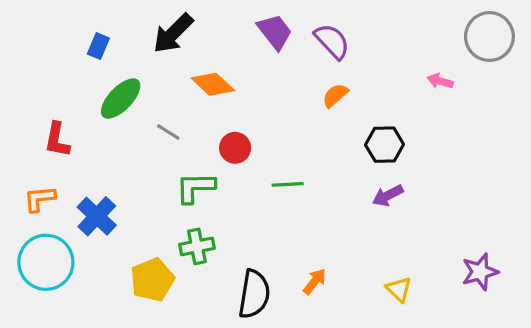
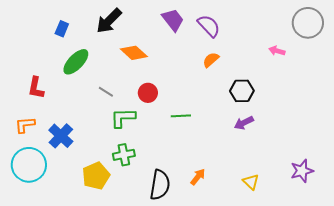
gray line: (168, 132) -> (106, 92), moved

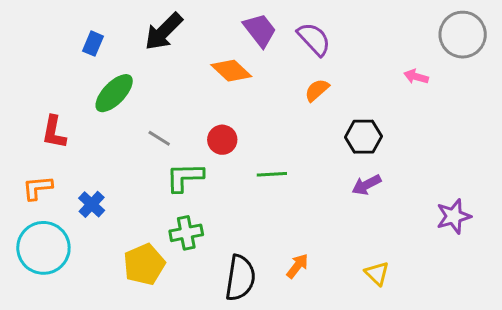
orange diamond: (134, 53) -> (231, 71), moved
blue cross: (61, 136) -> (92, 204), size x0.7
purple star: (302, 171) -> (454, 216), moved

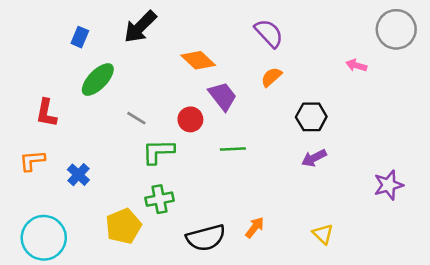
purple trapezoid: (260, 30) -> (223, 96), moved
cyan circle: (43, 248) -> (44, 238), moved
black semicircle: (240, 278) -> (206, 238), turned 66

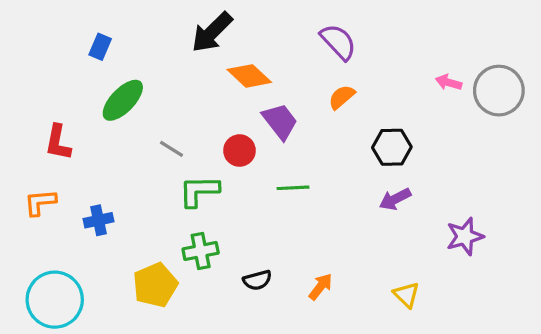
black arrow: (140, 27) -> (212, 32), moved
gray circle: (396, 29) -> (499, 91), moved
blue cross: (78, 175) -> (98, 220), turned 35
purple star: (388, 185) -> (465, 236), moved
black semicircle: (206, 238) -> (257, 280), moved, size x0.6

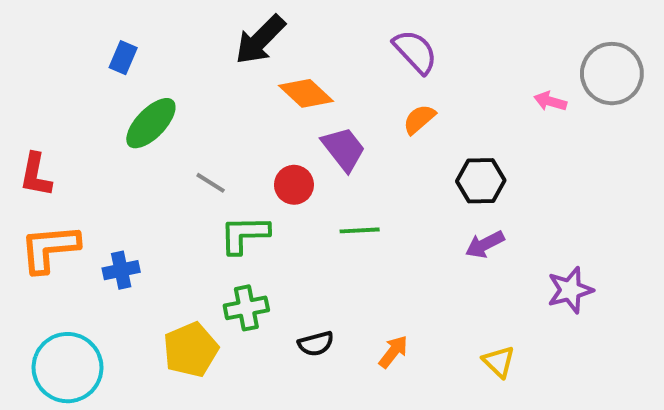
gray circle: (499, 91) -> (612, 74), moved
red L-shape: (58, 142) -> (36, 175), moved
orange L-shape: (40, 202) -> (50, 248), size x1.5

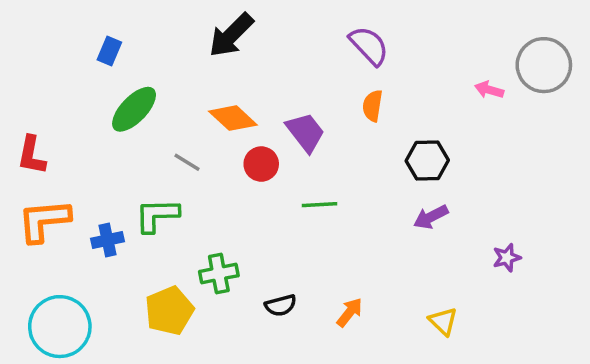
orange diamond: (306, 93) -> (233, 118), moved
orange semicircle: (419, 119) -> (372, 106), turned -40
green L-shape: (244, 234) -> (157, 215), moved
purple star: (570, 290) -> (507, 258), size x0.7

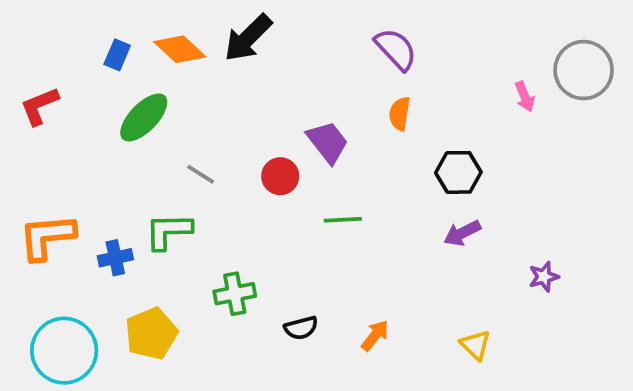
pink arrow: (489, 90) -> (525, 97), turned -128
orange diamond: (233, 118) -> (180, 49), moved
red L-shape: (32, 155) -> (39, 106), moved, turned 57
yellow pentagon: (169, 311) -> (151, 334), moved

